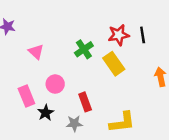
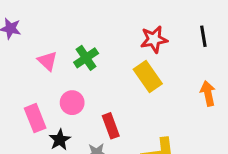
black line: (143, 35) -> (203, 36), moved
green cross: (84, 49) -> (86, 58), moved

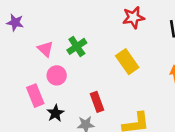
red star: (154, 39) -> (133, 18), moved
pink circle: (72, 103) -> (57, 75), moved

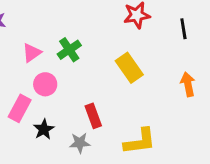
pink triangle: (45, 49) -> (32, 53), turned 42
pink rectangle: (35, 96) -> (20, 108), turned 50

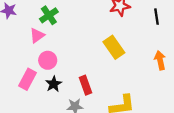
green cross: (69, 50) -> (49, 15), moved
black star: (44, 129) -> (54, 84), moved

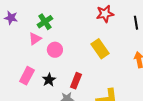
pink circle: (48, 60) -> (55, 50), moved
red rectangle: (86, 85) -> (76, 81), turned 42

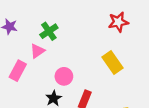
pink circle: (55, 50) -> (64, 76), moved
pink rectangle: (27, 76) -> (18, 71), moved

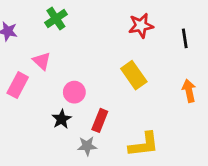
green cross: (49, 31) -> (56, 19), moved
pink triangle: (37, 51) -> (42, 61), turned -42

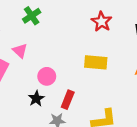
red star: (141, 26) -> (102, 22), turned -30
yellow rectangle: (134, 75) -> (96, 62), turned -50

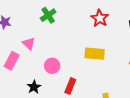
green cross: (32, 16) -> (48, 15), moved
black star: (36, 99) -> (34, 87), moved

